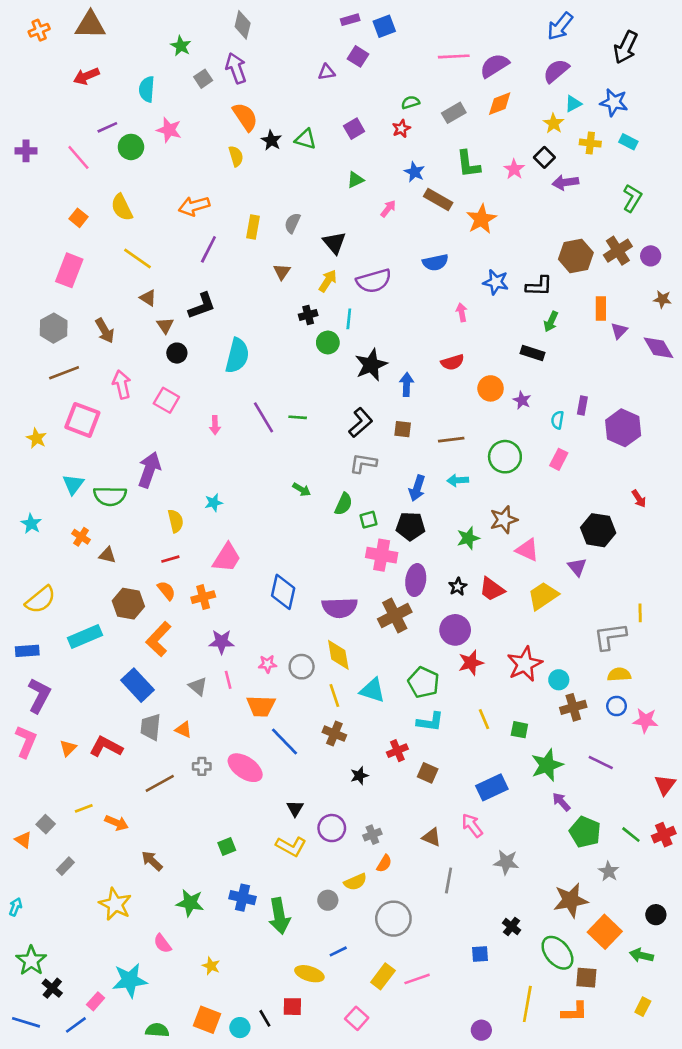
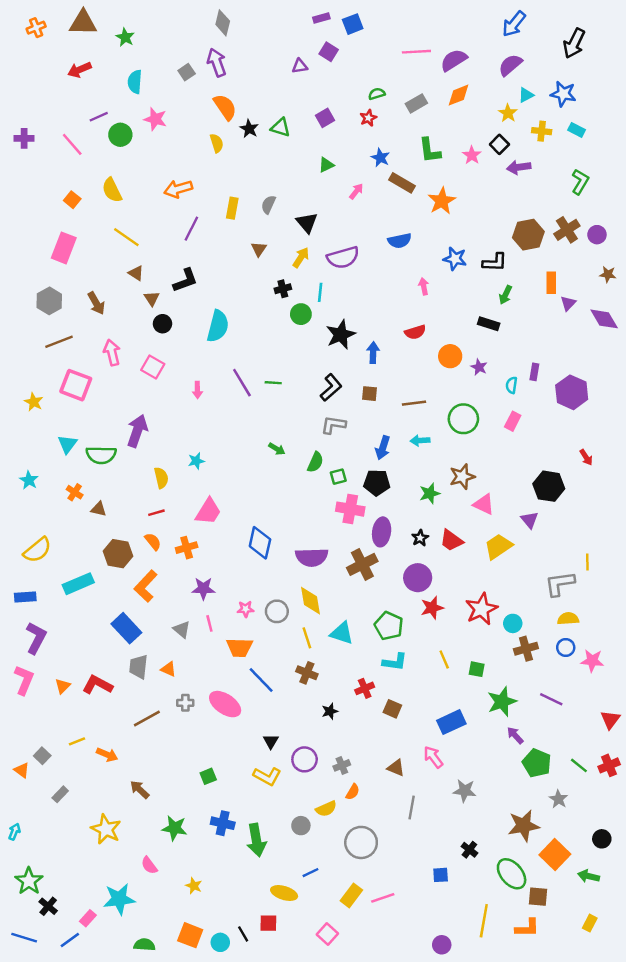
green star: (181, 46) -> (125, 37), moved

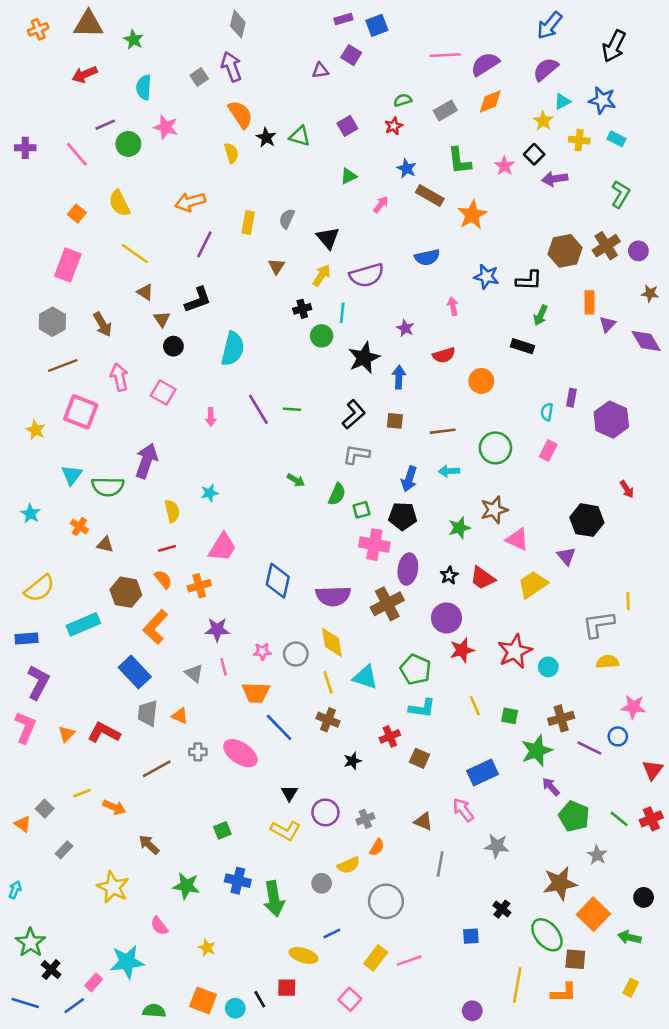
purple star: (479, 367) -> (405, 328), moved
blue circle: (566, 647) -> (618, 736), moved
brown cross: (526, 649) -> (561, 718), moved

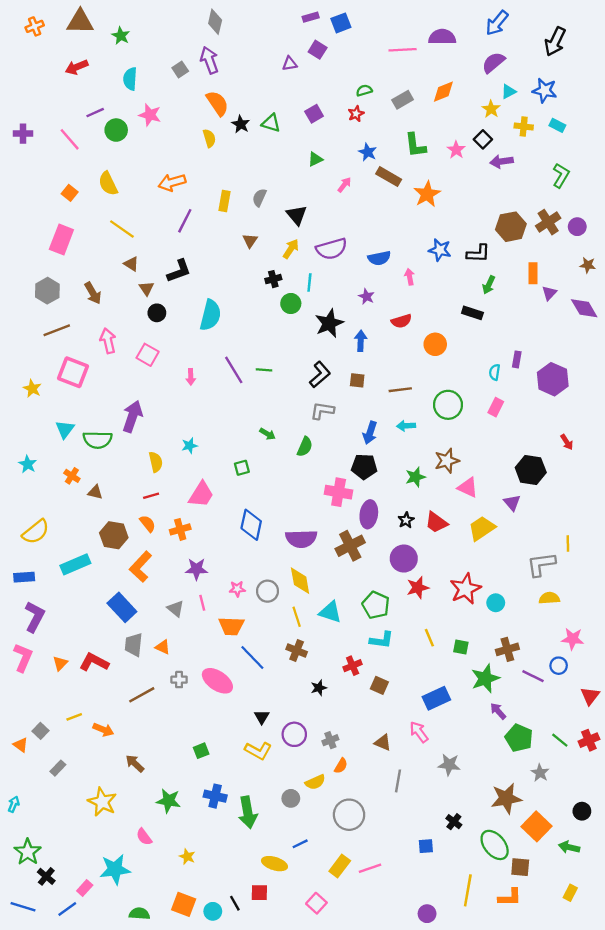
purple semicircle: (485, 64) -> (442, 37), moved, turned 32
blue semicircle: (427, 257) -> (379, 258), moved
green square: (361, 510) -> (242, 468), moved

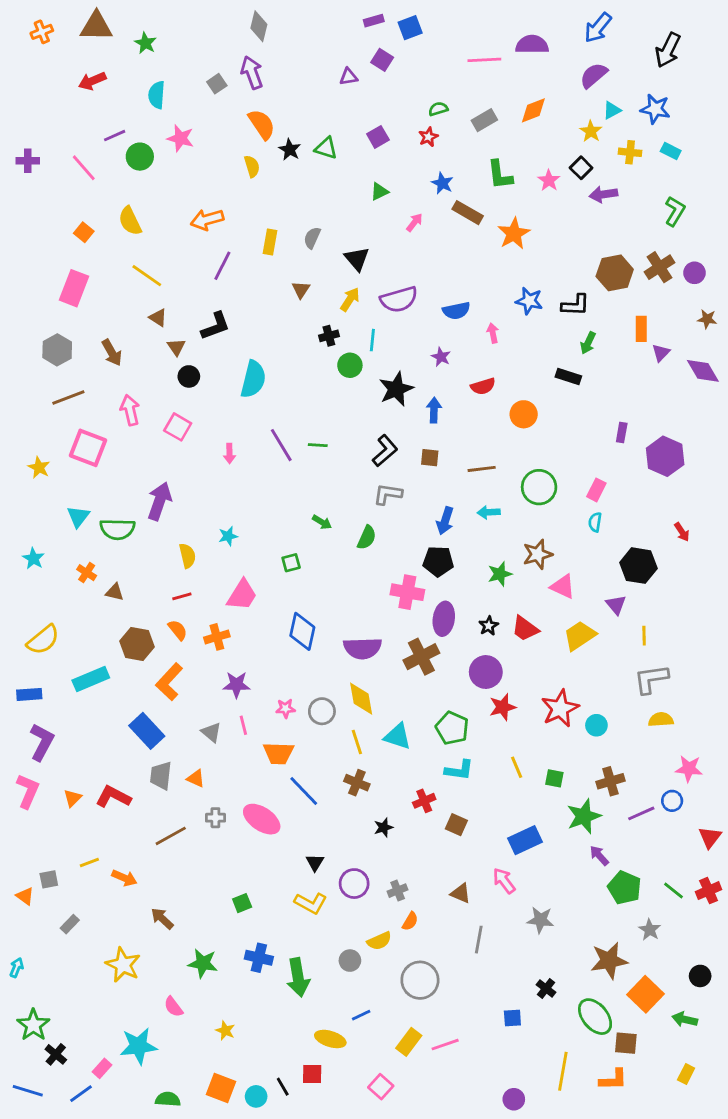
cyan semicircle: (495, 372) -> (595, 522), moved
yellow line: (568, 543) -> (644, 636), moved
purple line: (533, 676) -> (641, 813), turned -50
gray square: (40, 731) -> (49, 879), turned 35

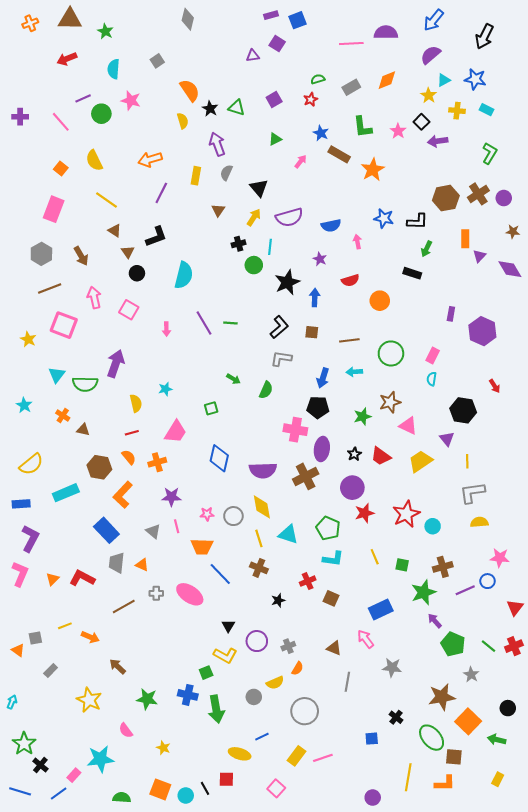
purple arrow: (252, 73) -> (217, 144), moved
green square: (242, 903) -> (206, 673), moved

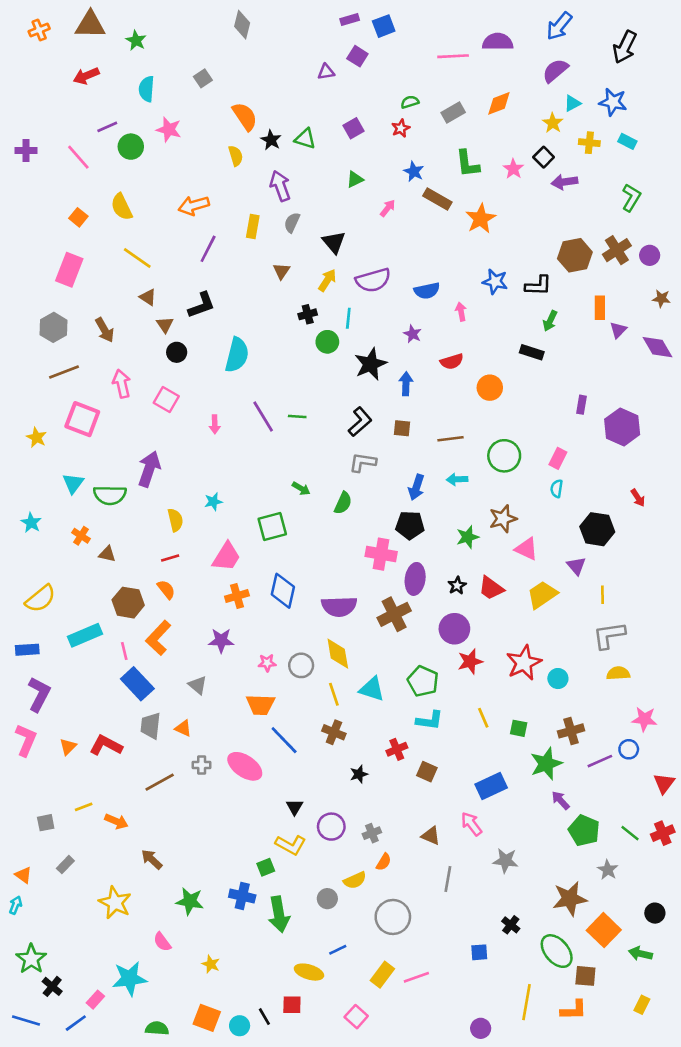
green square: (211, 408) -> (272, 527), size x1.6
orange cross: (157, 462) -> (237, 596), moved
pink line: (177, 526) -> (124, 651), moved
orange triangle: (18, 650) -> (23, 875), moved

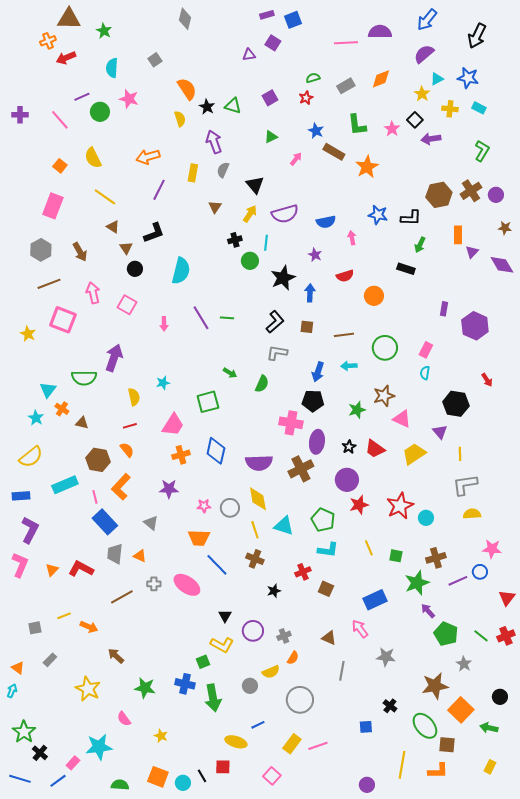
orange cross: (39, 30) -> (48, 41), moved
cyan triangle: (73, 483) -> (48, 390), moved
cyan star: (31, 523) -> (36, 418), moved

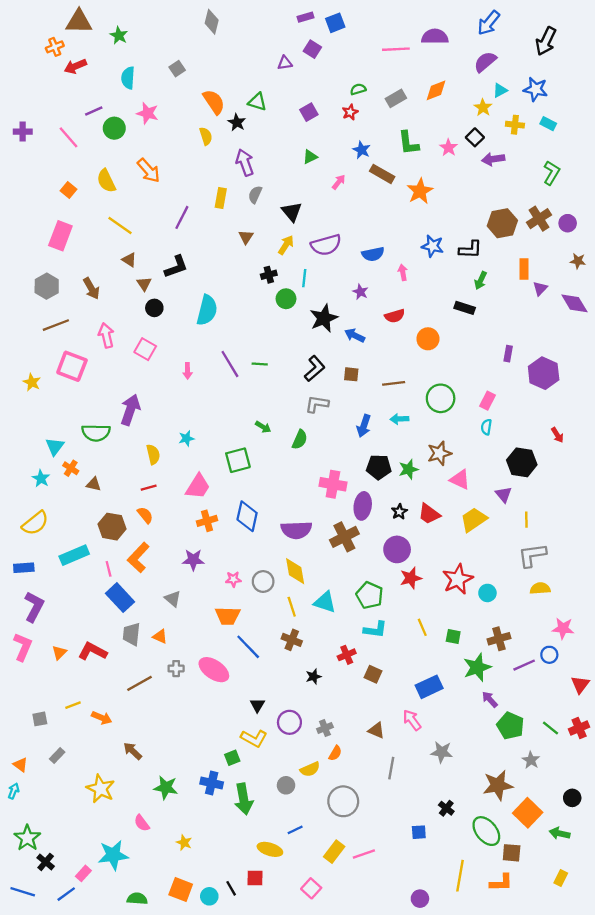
green triangle: (233, 106) -> (257, 102), moved
orange arrow: (148, 157) -> (149, 171), moved, turned -115
blue arrow: (310, 293) -> (355, 335), turned -66
black pentagon: (313, 401) -> (379, 467), moved

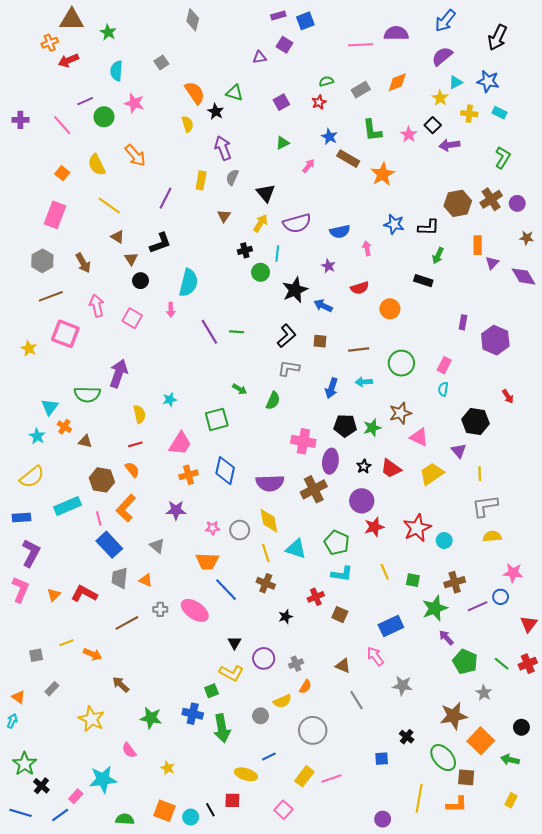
pink arrow: (188, 371) -> (171, 310), moved
gray line: (391, 768) -> (357, 700), turned -42

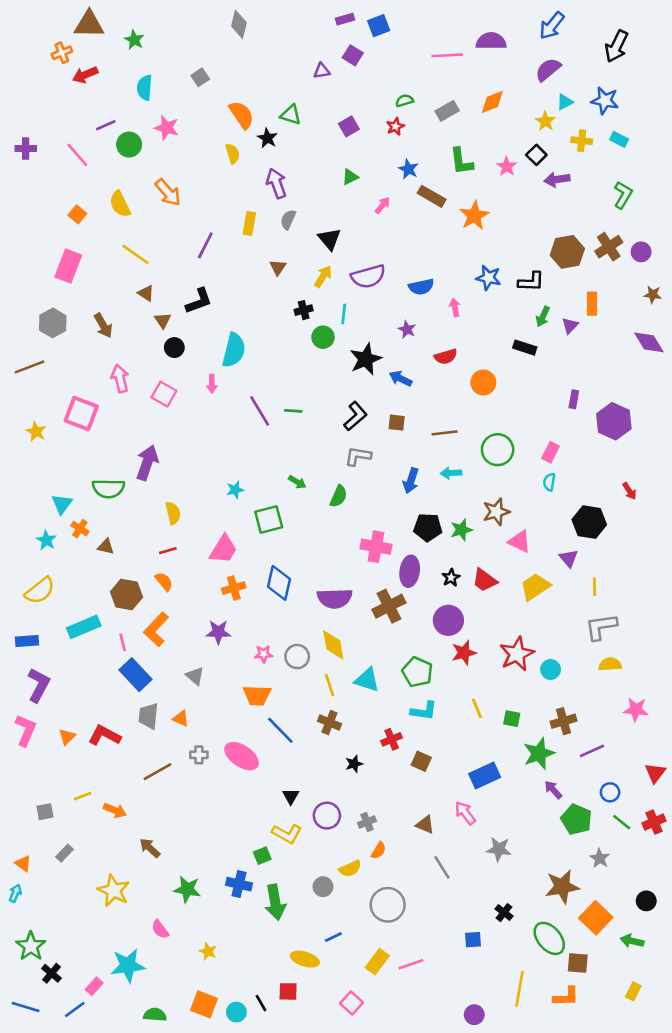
purple triangle: (492, 263) -> (570, 326), moved
brown line: (51, 296) -> (30, 367), moved
cyan star: (170, 400) -> (235, 490), moved
blue circle: (501, 597) -> (610, 792), moved

